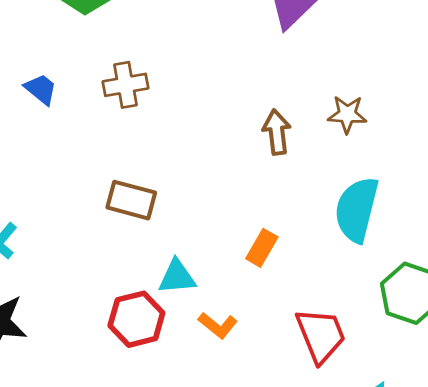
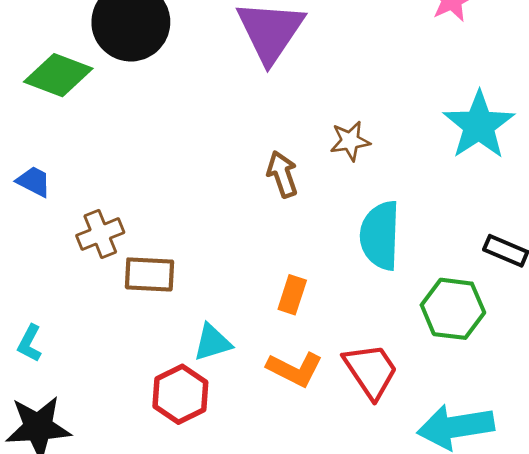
brown cross: (125, 85) -> (100, 234), moved
orange L-shape: (218, 325) -> (295, 369), moved, size x1.4

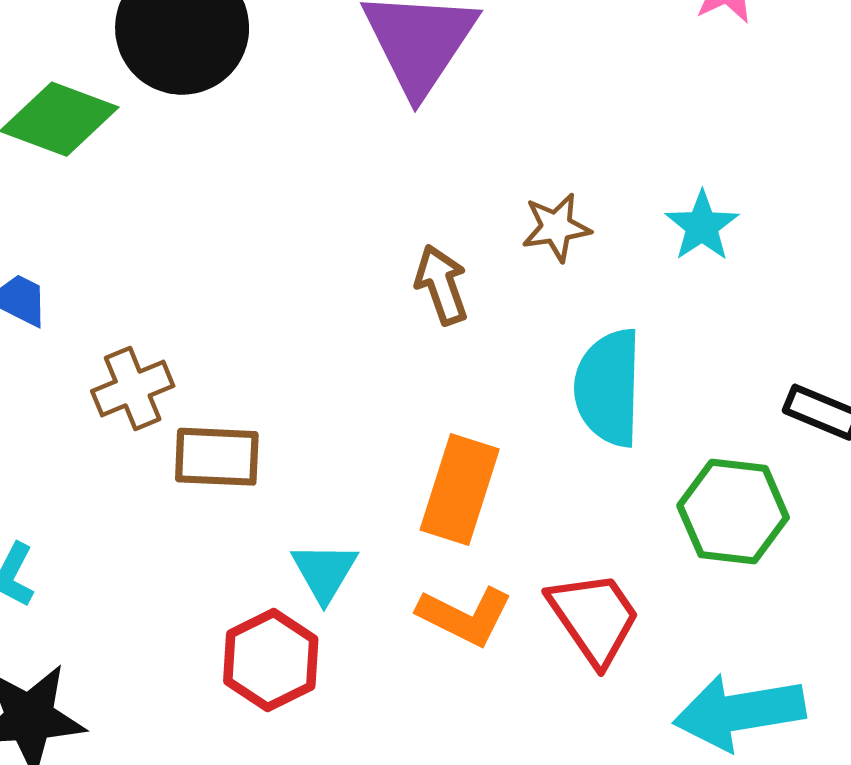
cyan star: (479, 125) -> (702, 226), moved, size x0.6
orange rectangle: (292, 295) -> (460, 490), size x1.6
cyan triangle: (212, 343) -> (324, 572), turned -42

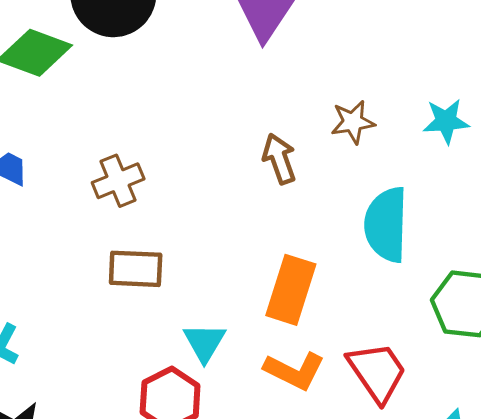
cyan star: (702, 226) -> (446, 121), turned 30
brown cross: (133, 388) -> (118, 181), moved

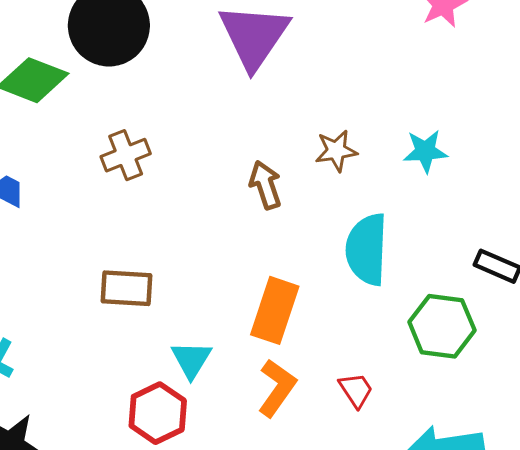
brown cross: (118, 181) -> (126, 155), moved
orange L-shape: (294, 371) -> (277, 388), turned -82
red trapezoid: (377, 372) -> (356, 390), size x0.6

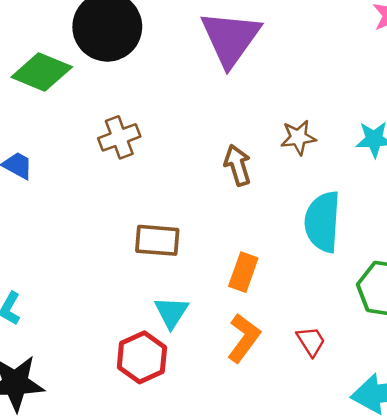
brown rectangle: (126, 288) -> (157, 240), moved
orange rectangle: (275, 310) -> (243, 272), size x0.7

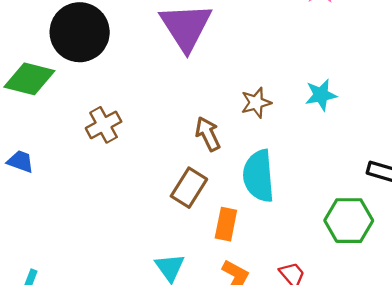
cyan semicircle: (323, 222) -> (259, 176), moved
brown rectangle: (157, 240) -> (189, 188), moved, turned -54

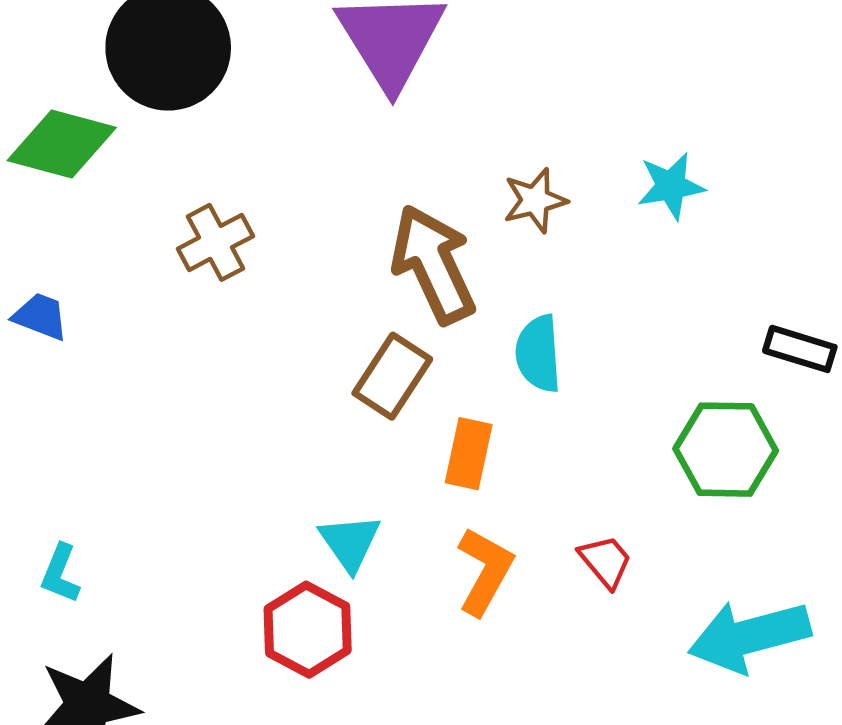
brown arrow: (208, 134) -> (433, 264), size x1.6
cyan semicircle: (259, 176) -> (538, 354), size x0.7

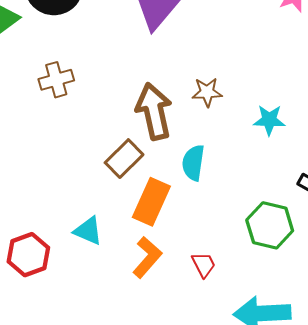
cyan star: (671, 186) -> (269, 120), moved
orange rectangle: (469, 454) -> (151, 202), size x1.4
cyan triangle: (350, 542) -> (88, 231), turned -44
red hexagon: (308, 630) -> (28, 255), moved

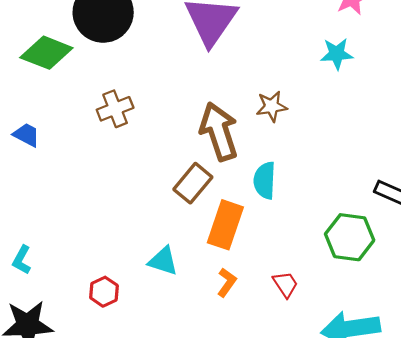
cyan star: (269, 120) -> (337, 54), moved
red hexagon: (28, 255) -> (104, 292), size x0.7
orange L-shape: (147, 257) -> (227, 282), size x0.7

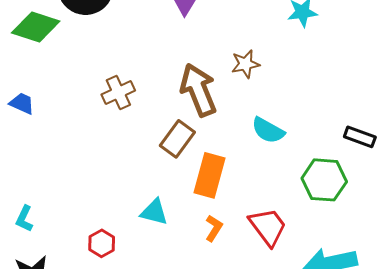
brown cross: (115, 109) -> (118, 93), moved
cyan semicircle: (265, 180) -> (268, 130), moved, turned -60
red trapezoid: (285, 284) -> (268, 227), size x1.6

